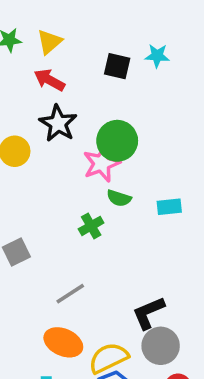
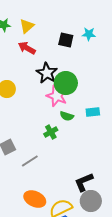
black star: (58, 123) -> (47, 73), moved
pink star: (102, 163) -> (57, 96), turned -30
cyan rectangle: (169, 207) -> (93, 112), moved
gray line: (70, 294) -> (30, 161), moved

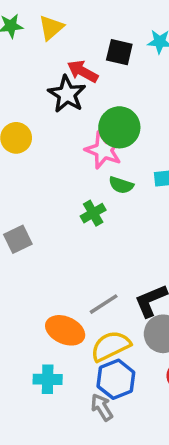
red arrow: (27, 48) -> (83, 71), moved
black star: (47, 73) -> (67, 94), moved
gray line: (30, 161) -> (104, 304), moved

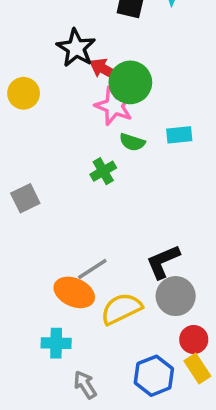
red arrow: (83, 71) -> (105, 70), moved
gray line: (104, 304) -> (92, 269), moved
blue hexagon: (116, 379) -> (154, 376), moved
gray arrow: (102, 407) -> (85, 385), moved

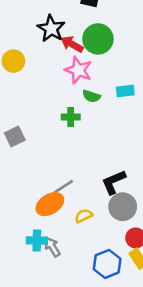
green circle: (130, 82) -> (98, 39), moved
green cross: (103, 171) -> (71, 117), turned 30
orange ellipse: (74, 292) -> (50, 204), turned -56
yellow semicircle: (121, 309) -> (84, 216), size x0.6
gray arrow: (85, 385) -> (52, 247), moved

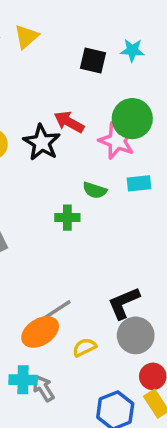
black star: (51, 29) -> (42, 142), moved
green circle: (98, 39) -> (132, 119), moved
pink star: (78, 70) -> (117, 141), moved

